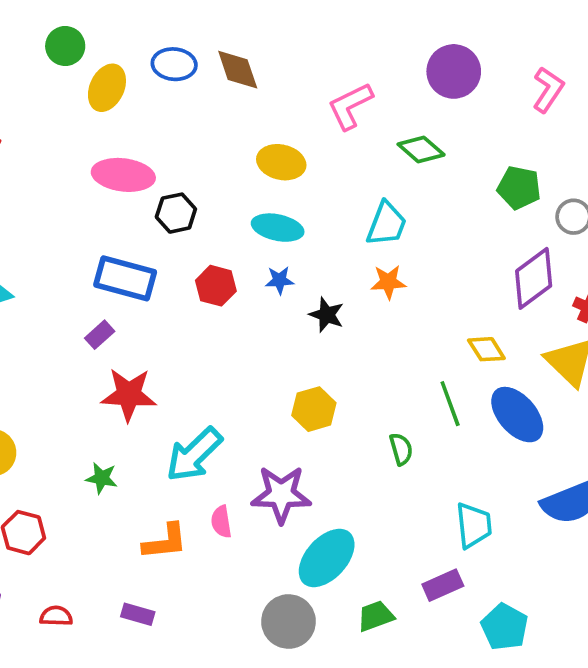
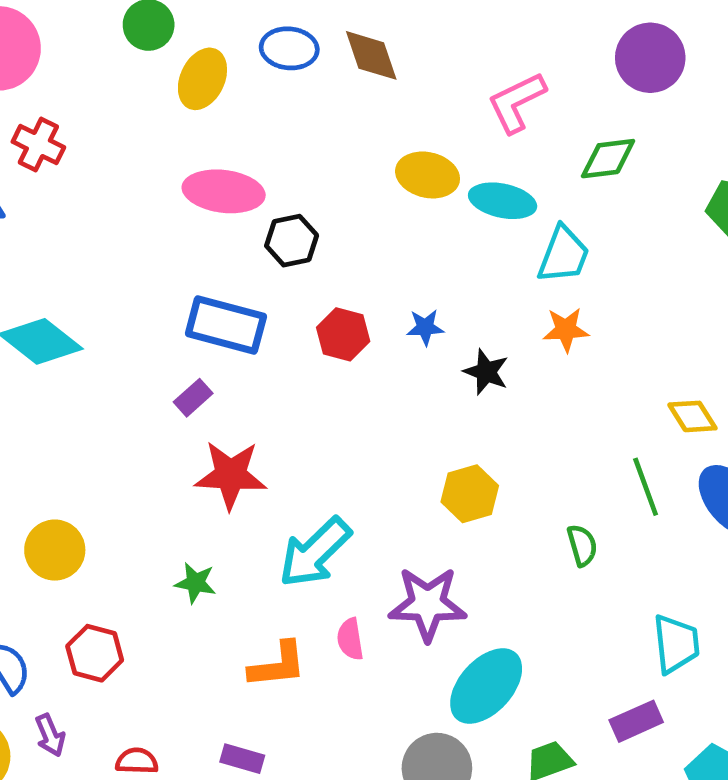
green diamond: (421, 150) -> (608, 159), turned -48
cyan ellipse: (278, 228) -> (503, 201), moved

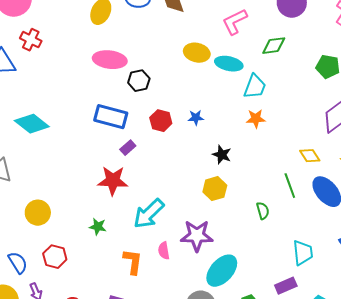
black star: (486, 372) -> (222, 155), moved
purple rectangle: (193, 398) -> (128, 148), moved
orange L-shape: (277, 665) -> (133, 262), turned -76

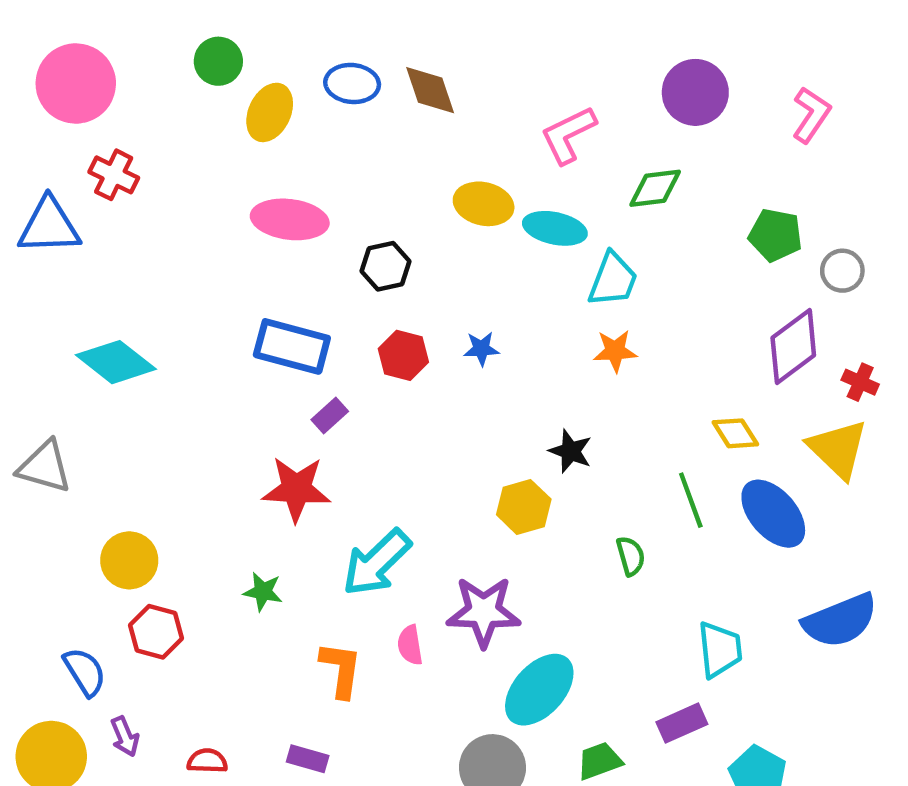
black hexagon: (139, 81) -> (386, 266), moved
black star: (222, 155) -> (570, 451), moved
red hexagon: (55, 257) -> (156, 632), moved

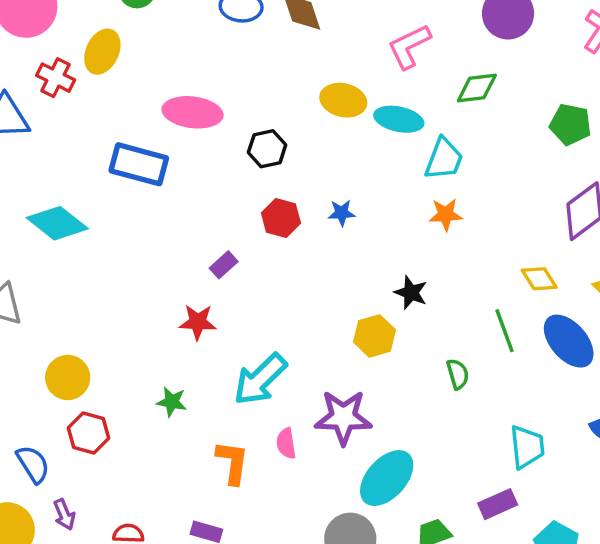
yellow ellipse: (270, 112) -> (102, 52), moved
blue rectangle: (292, 346) -> (139, 164), moved
red star: (296, 489) -> (198, 322), size x0.7

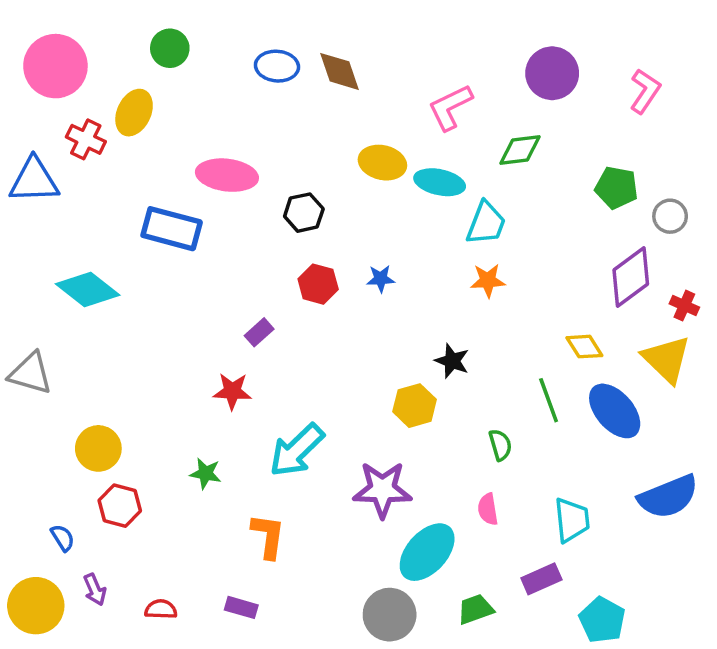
pink semicircle: (286, 443) -> (488, 509), moved
blue semicircle: (33, 464) -> (63, 538), size x0.7

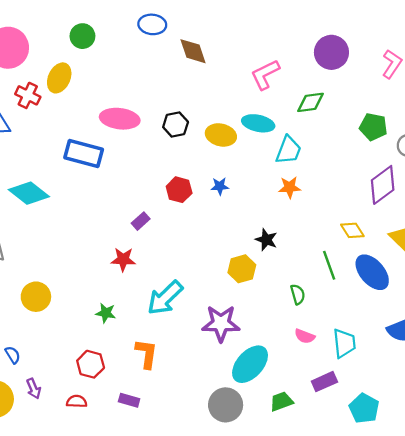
blue ellipse: (277, 66) -> (152, 24), moved
yellow ellipse: (382, 163) -> (221, 135), moved
black hexagon: (304, 213) -> (176, 124), moved
red hexagon: (120, 506) -> (91, 364), moved
pink semicircle: (488, 509) -> (305, 336), moved, turned -60

